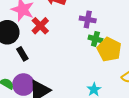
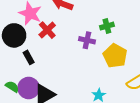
purple cross: (88, 19) -> (87, 40), moved
green cross: (95, 39) -> (107, 26), moved, turned -32

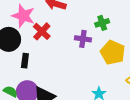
black rectangle: (29, 57) -> (25, 61), turned 40

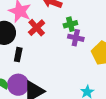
green cross: (102, 23) -> (70, 24), moved

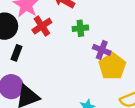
purple cross: (76, 38) -> (102, 50), moved

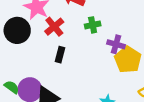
black rectangle: (17, 53) -> (60, 55), moved

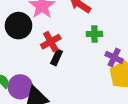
red cross: (54, 27) -> (51, 42), moved

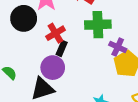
green cross: (94, 34) -> (98, 25), size x1.6
purple circle: (20, 87) -> (53, 68), moved

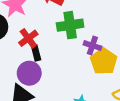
black rectangle: (62, 48) -> (36, 53), turned -32

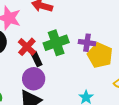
green cross: (70, 25) -> (56, 43), moved

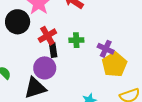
green cross: (56, 43) -> (76, 40), size x0.6

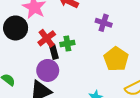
green cross: (76, 40) -> (67, 44), moved
purple cross: (106, 49) -> (104, 23), moved

